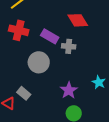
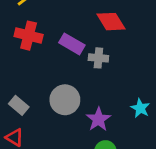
gray circle: (39, 62) -> (65, 100), moved
gray rectangle: (24, 93) -> (19, 105), moved

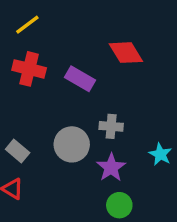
gray cross: (98, 58) -> (111, 126), moved

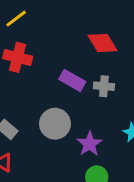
purple rectangle: (80, 79) -> (72, 80), moved
gray cross: (111, 126) -> (104, 86), moved

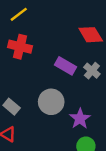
gray cross: (104, 86) -> (92, 71), turned 35

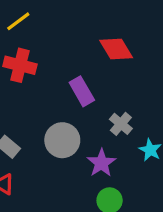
purple rectangle: (66, 66) -> (82, 91), turned 30
gray cross: (92, 71) -> (121, 124), moved

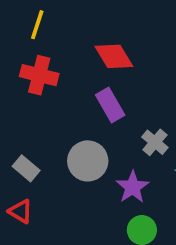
yellow line: (18, 21) -> (37, 25), turned -35
red diamond: (116, 49) -> (114, 56), moved

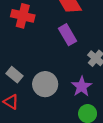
gray circle: (88, 161) -> (45, 84), moved

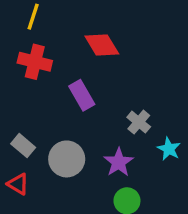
purple rectangle: (68, 35) -> (82, 95), moved

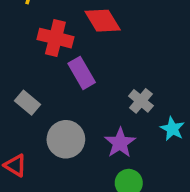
red cross: (35, 62) -> (55, 38), moved
gray rectangle: (23, 146) -> (27, 103), moved

